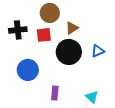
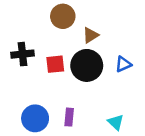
black cross: (18, 30) -> (22, 54), moved
red square: (44, 35) -> (55, 64), moved
blue circle: (28, 70) -> (35, 118), moved

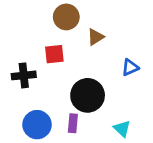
black cross: (22, 54) -> (24, 75), moved
red square: (55, 64) -> (54, 54), moved
black circle: (87, 65) -> (88, 95), moved

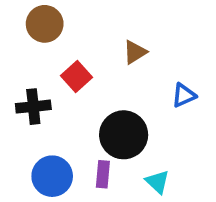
brown circle: (66, 17) -> (45, 24), moved
red square: (54, 54) -> (77, 76), turned -36
cyan triangle: (122, 129) -> (157, 182), moved

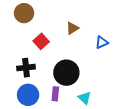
blue triangle: (184, 95) -> (102, 42), moved
black cross: (33, 107) -> (26, 68), moved

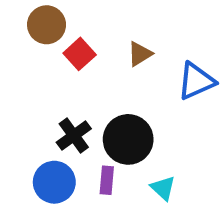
red square: (41, 41) -> (80, 54), moved
blue triangle: (102, 42) -> (196, 81), size x1.5
black cross: (26, 68) -> (74, 136), moved, turned -30

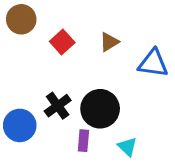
brown circle: (47, 25) -> (21, 19), moved
blue triangle: (196, 81) -> (153, 63), turned 32
blue circle: (54, 182) -> (20, 125), moved

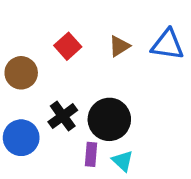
brown circle: (21, 19) -> (21, 73), moved
blue triangle: (153, 63) -> (168, 45), moved
cyan triangle: (127, 147) -> (123, 161), moved

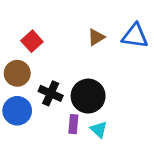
red square: (68, 46) -> (32, 41), moved
brown circle: (21, 73) -> (17, 73), moved
black cross: (63, 116) -> (51, 93), turned -30

